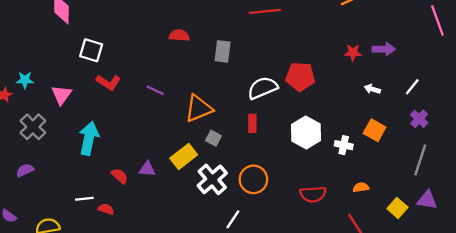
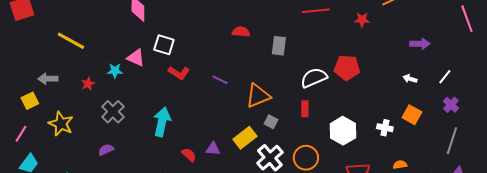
red star: (353, 53) -> (362, 20), moved
cyan star: (25, 80) -> (115, 71), moved
pink triangle: (61, 95) -> (136, 58), moved, turned -42
white hexagon: (306, 133) -> (343, 131), moved

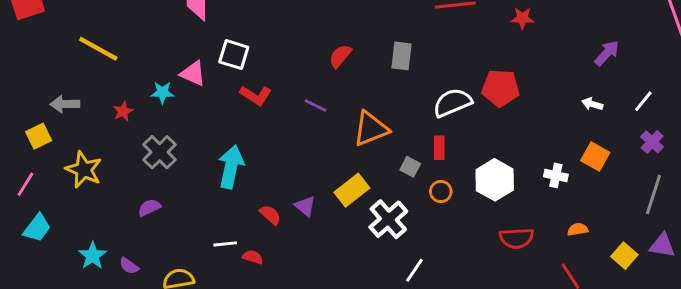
red semicircle: (241, 32) -> (340, 56), moved, turned -54
purple arrow: (420, 44) -> (607, 53), turned -48
gray square: (271, 122) -> (410, 167), moved
purple triangle: (213, 149) -> (305, 206), turned 35
orange circle: (306, 158) -> (441, 192), moved, size x0.6

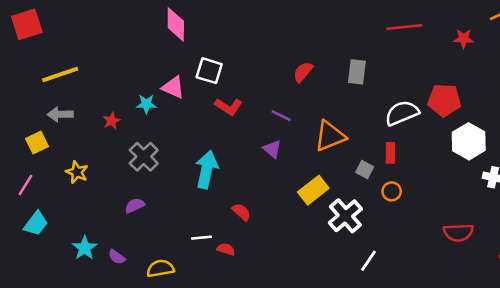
yellow line: (98, 49) -> (60, 75), moved, turned -48
yellow star: (84, 170) -> (77, 172), size x0.7
white hexagon: (495, 180) -> (469, 141), moved
purple triangle: (305, 206) -> (272, 149), moved

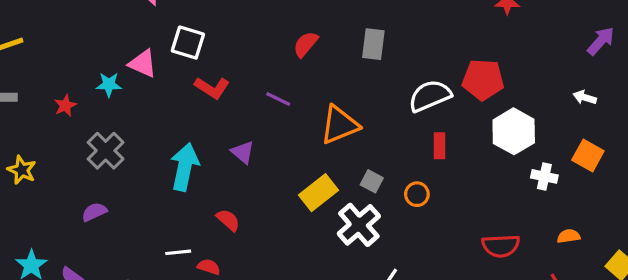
purple triangle: (272, 149) -> (243, 152), moved
red rectangle: (390, 153) -> (440, 146), moved
gray square: (365, 170) -> (372, 181), moved

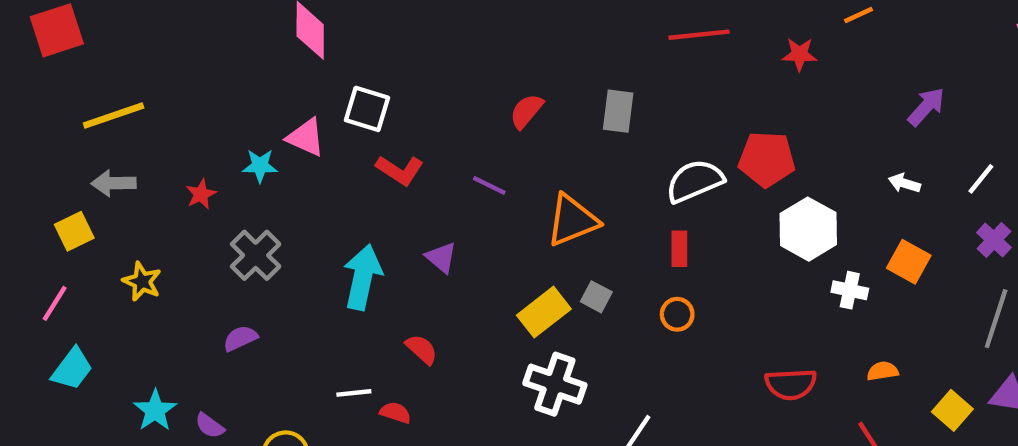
red rectangle: (440, 146) -> (679, 249), moved
gray square: (372, 181) -> (596, 297), moved
white cross: (359, 225) -> (555, 384), moved, turned -30

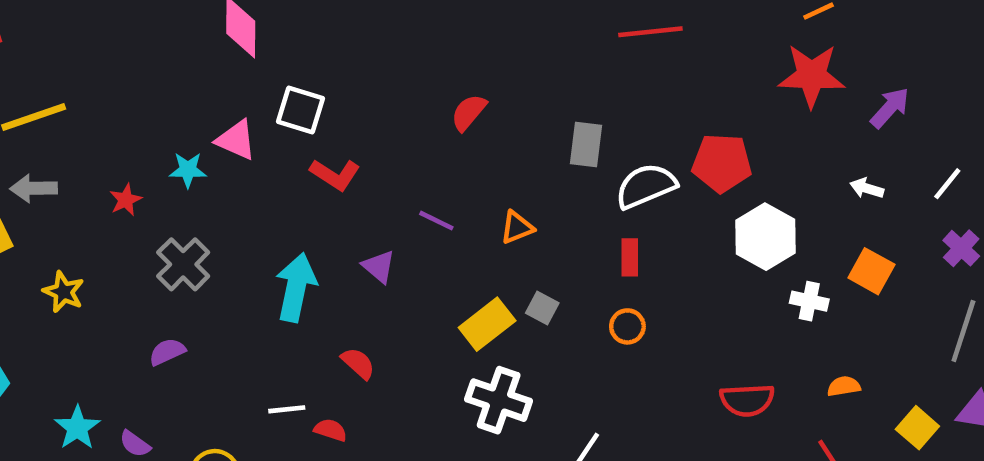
red star: (800, 54) -> (812, 76), moved, size x1.8
gray rectangle: (618, 111) -> (586, 145), moved
purple line: (489, 185) -> (436, 221), moved
orange triangle: (572, 220) -> (517, 227), size x0.6

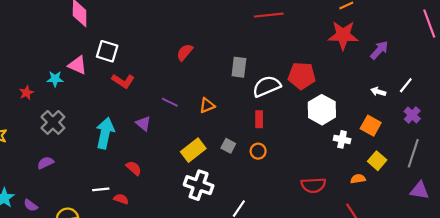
white arrow: (867, 188) -> (378, 92), moved
gray square: (542, 308) -> (228, 146), moved
yellow square: (917, 428) -> (377, 161), moved

